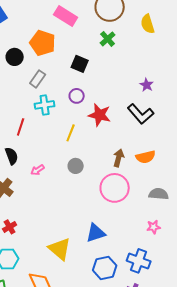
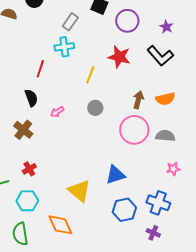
gray rectangle: (38, 79) -> (70, 22), moved
purple circle: (77, 96) -> (127, 21), moved, size x1.5
gray semicircle: (159, 194) -> (165, 136), moved

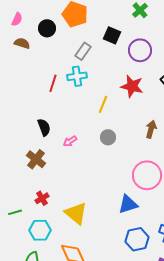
red line: (40, 69) -> (53, 83), moved
pink circle: (134, 130) -> (147, 175), moved
yellow triangle: (79, 191) -> (76, 213), moved

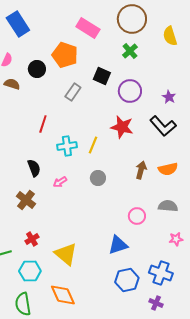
cyan cross: (77, 76) -> (67, 146), moved
pink circle: (147, 175) -> (137, 216), size x0.6

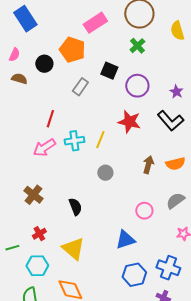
pink rectangle: (88, 28) -> (95, 23), turned -65
black semicircle: (34, 168) -> (75, 207), moved
pink arrow: (60, 182) -> (44, 148), moved, size x1.6
gray semicircle: (168, 206) -> (175, 201), turned -42

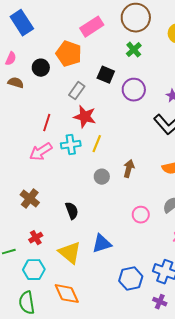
red star: (129, 122) -> (85, 117), moved
brown arrow: (148, 165) -> (129, 169), moved
blue triangle: (125, 240) -> (102, 244), moved

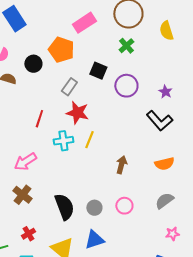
pink arrow: (41, 152) -> (25, 162), moved
gray circle: (102, 177) -> (94, 208), moved
black semicircle: (72, 211) -> (64, 207), size x1.5
pink circle: (141, 215) -> (124, 206), moved

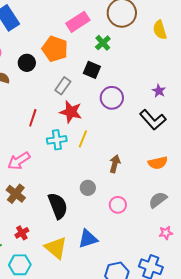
green cross: (126, 46) -> (103, 43), moved
purple circle: (126, 86) -> (112, 98), moved
gray circle: (94, 208) -> (88, 188), moved

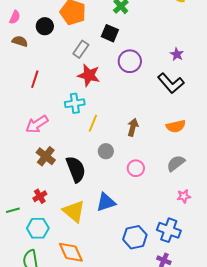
red line: (33, 118) -> (35, 79), moved
yellow line: (83, 139) -> (93, 123), moved
brown cross: (16, 194) -> (46, 156), moved

